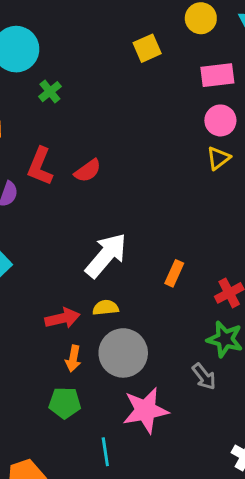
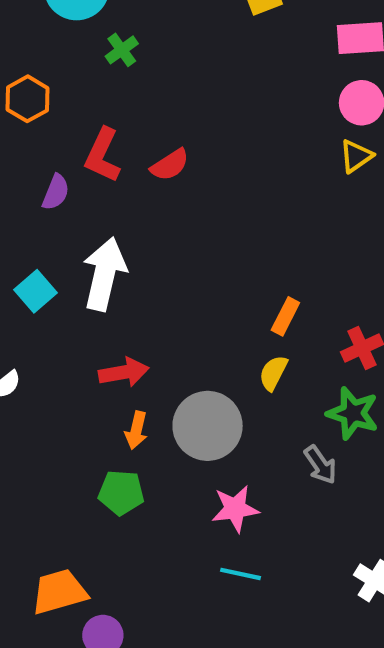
white arrow: (106, 255) -> (104, 274), moved, turned -30
yellow semicircle: (106, 308) -> (273, 373), moved, turned -60
pink star: (146, 410) -> (235, 509), size x0.7
cyan line: (105, 452) -> (240, 574), moved, turned -72

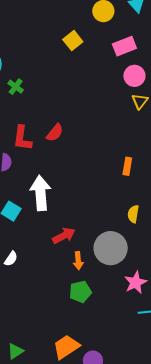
orange rectangle: (285, 316) -> (127, 166), moved

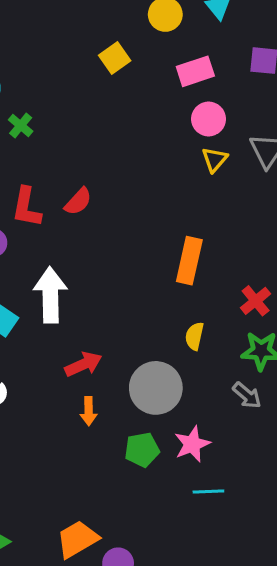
orange rectangle: (127, 166) -> (189, 261), size x1.6
orange arrow: (78, 261) -> (89, 411), moved
green pentagon: (80, 292) -> (142, 450), moved

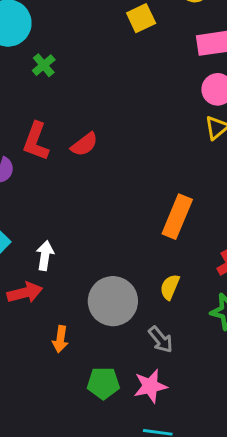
white arrow: (50, 295) -> (45, 256), moved, size x0.6
red arrow: (83, 364) -> (25, 293), moved
gray circle: (156, 388) -> (113, 301), moved
gray arrow: (247, 395) -> (161, 340), moved

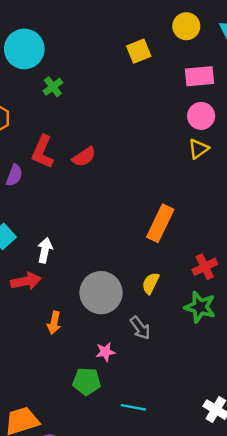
green pentagon: (103, 383) -> (87, 381), moved
pink star: (150, 386) -> (105, 352), moved, size x0.7

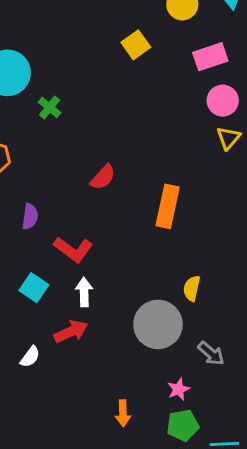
red L-shape: (43, 152) -> (73, 249), moved, turned -64
orange rectangle: (160, 223) -> (168, 206), moved
yellow semicircle: (151, 283) -> (192, 288), moved
orange arrow: (54, 323) -> (123, 413), moved
green pentagon: (87, 381) -> (183, 425), moved

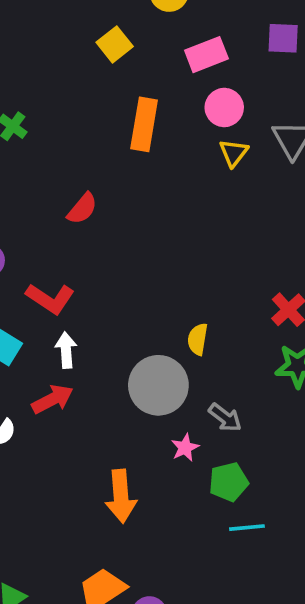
orange rectangle: (168, 206) -> (144, 124), moved
pink star: (179, 389) -> (185, 448), moved
orange arrow: (123, 413) -> (121, 496), size x1.6
green pentagon: (183, 425) -> (229, 482), moved

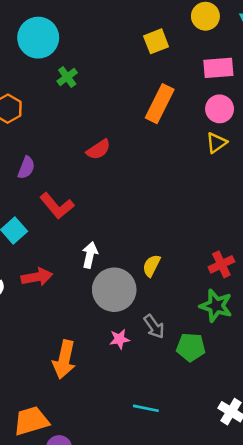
white arrow: (66, 350) -> (90, 255), moved
green pentagon: (229, 482) -> (191, 347), moved

